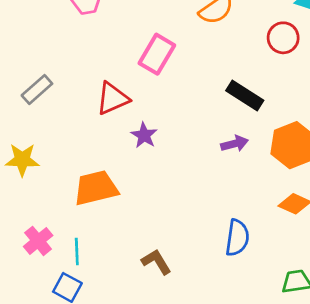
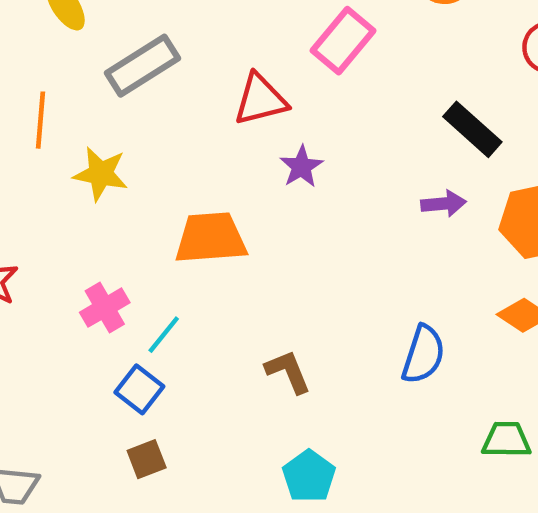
gray rectangle: (37, 89) -> (142, 66), size x1.4
cyan line: (77, 252) -> (164, 335), turned 32

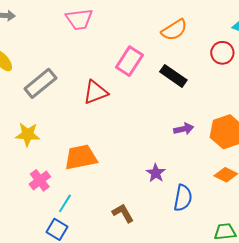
black rectangle: (472, 129) -> (173, 76), moved
purple star: (301, 167) -> (156, 173), moved
pink cross: (105, 308) -> (40, 180), moved

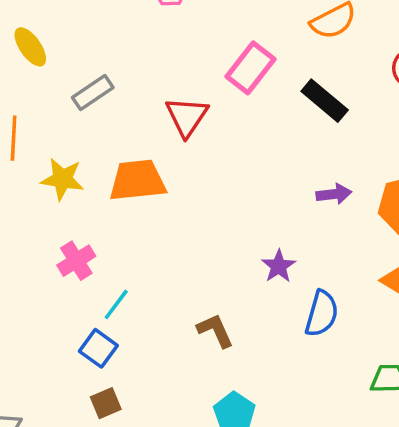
gray rectangle: (40, 83) -> (93, 93), size x0.7
red triangle: (95, 92) -> (187, 117), turned -40
orange trapezoid: (81, 157) -> (137, 180), moved

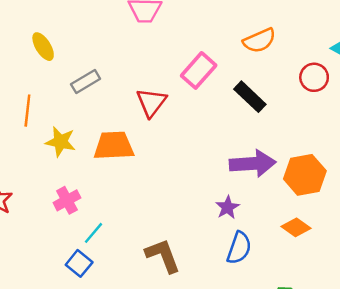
purple arrow: (334, 194) -> (253, 164), size x1.8
purple star: (279, 266) -> (227, 207), moved
brown L-shape: (215, 331) -> (163, 256), size x1.4

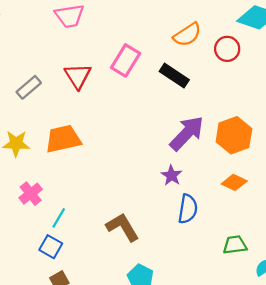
orange semicircle: (259, 41) -> (187, 35), moved
red triangle: (151, 102) -> (78, 76), moved
purple arrow: (253, 164) -> (187, 133), turned -33

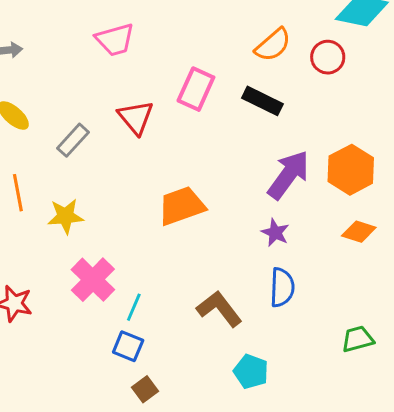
orange trapezoid: (63, 139) -> (182, 206), moved
pink cross: (31, 194) -> (93, 280), size x1.4
blue semicircle: (188, 209) -> (282, 287), moved
green trapezoid: (235, 245) -> (358, 339), moved

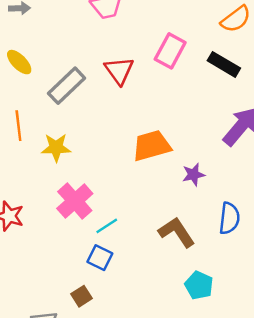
gray rectangle: (73, 140) -> (67, 86), size x1.4
purple star: (275, 233) -> (193, 175), moved, turned 30
cyan line: (134, 307) -> (107, 226), turned 30
brown square: (145, 389) -> (81, 296), moved

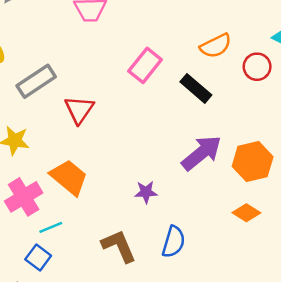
red triangle: (119, 71) -> (79, 110), moved
orange trapezoid: (152, 146) -> (69, 177), moved, turned 45

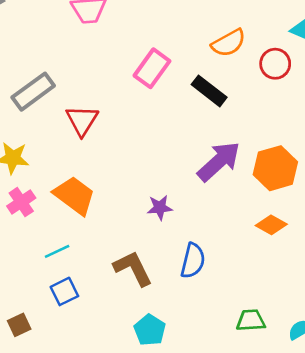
pink cross: (24, 197) -> (21, 202), moved, size x0.7
blue square: (38, 257) -> (64, 291), moved, turned 30

